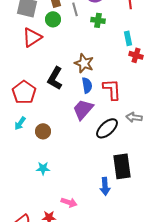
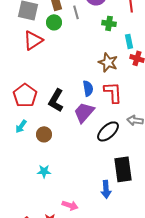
green cross: (98, 20) -> (109, 23), moved
brown star: (84, 63) -> (108, 62), moved
black L-shape: (55, 78) -> (56, 100), moved

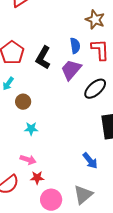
brown circle: (44, 134) -> (23, 102), moved
blue arrow: (106, 189) -> (90, 161), moved, turned -36
pink arrow: (70, 205) -> (28, 160), moved

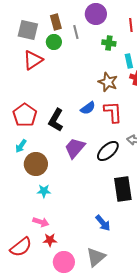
blue semicircle: (75, 46) -> (88, 108), turned 63
purple trapezoid: (71, 70) -> (75, 148), moved
brown circle: (23, 102) -> (36, 164), size x1.5

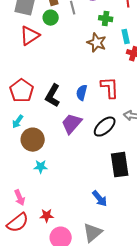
brown star: (108, 82) -> (97, 43), moved
blue semicircle: (88, 108) -> (82, 93), moved, turned 140
pink arrow: (41, 222) -> (20, 198), moved, turned 49

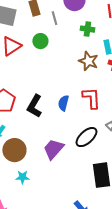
green circle: (51, 18) -> (40, 41), moved
brown star: (97, 43) -> (88, 61), moved
purple trapezoid: (72, 124) -> (53, 149), moved

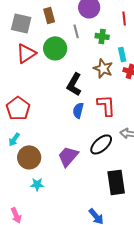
gray line: (54, 18) -> (76, 31), moved
green circle: (40, 41) -> (55, 48), size x1.5
black L-shape: (34, 106) -> (74, 84), moved

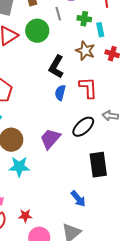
cyan rectangle: (122, 54) -> (100, 30), moved
cyan star: (37, 184) -> (19, 167), size x1.5

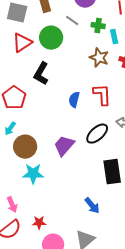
gray line: (58, 14) -> (72, 21), turned -40
black L-shape: (56, 67) -> (41, 74), moved

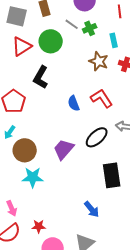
green cross: (98, 26) -> (90, 28), moved, turned -32
red L-shape: (102, 95) -> (102, 98), turned -30
blue semicircle: (74, 100) -> (74, 103), turned -35

